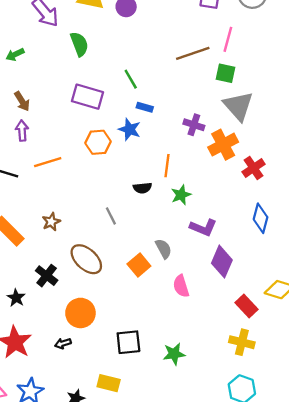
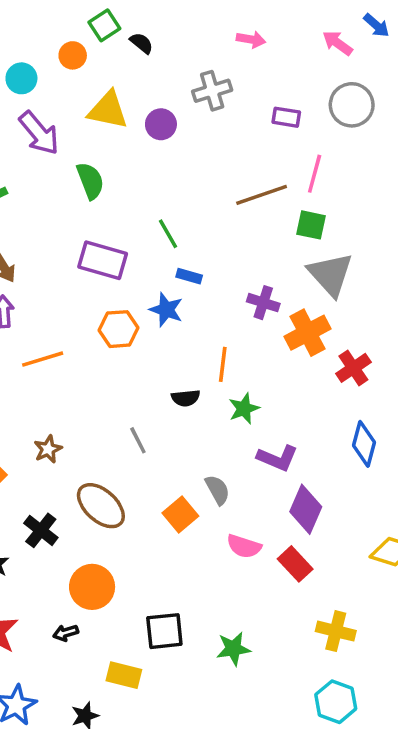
pink semicircle: (181, 286) -> (244, 546), turned -55
red rectangle: (247, 306) -> (295, 564), moved
yellow rectangle: (109, 383) -> (124, 675), moved

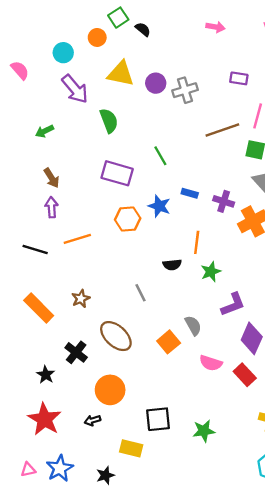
gray cross: (212, 91) -> (185, 90), moved
blue rectangle: (189, 276) -> (190, 193), moved
purple L-shape: (277, 458) -> (233, 304), turned -44

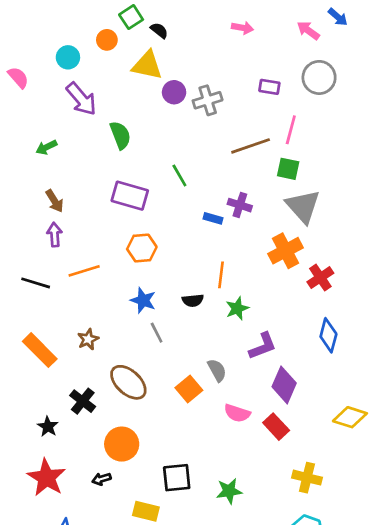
yellow triangle: (121, 74) -> (147, 65), moved
purple cross: (224, 201) -> (240, 205), moved
blue star: (159, 206) -> (143, 300), moved

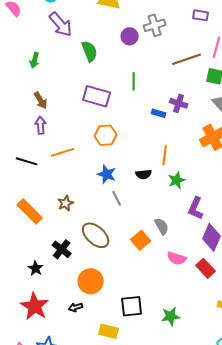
purple circle: (174, 92) -> (130, 36), moved
green arrow: (46, 147) -> (35, 60), turned -49
green line: (179, 175) -> (134, 81), turned 30
purple L-shape: (263, 346) -> (196, 208), turned 135

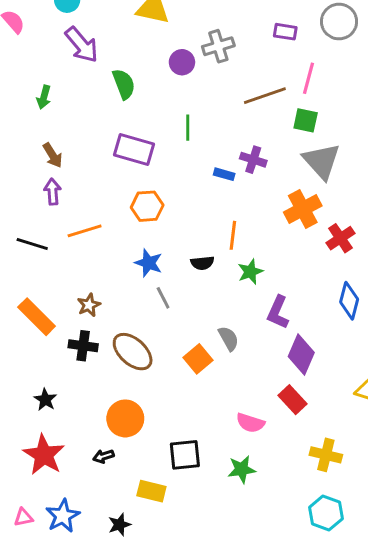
black cross: (62, 249) -> (83, 346), moved, turned -30
pink semicircle: (177, 258) -> (250, 423), moved

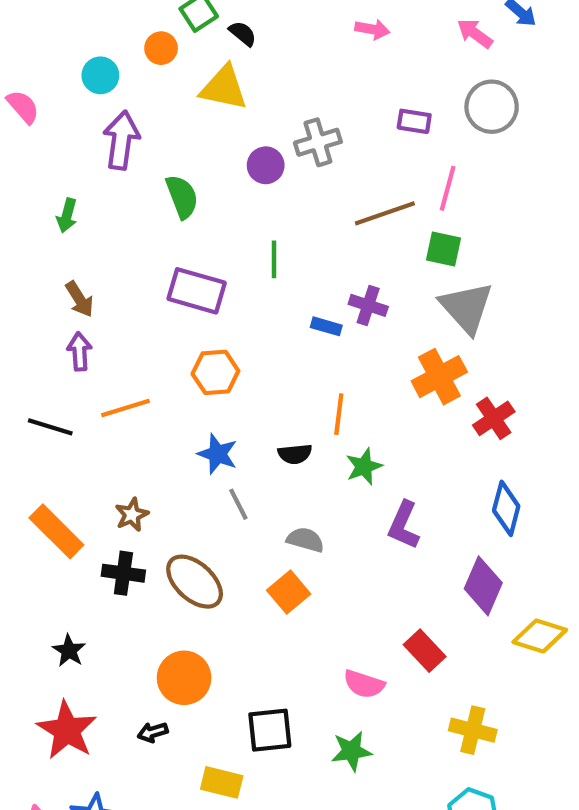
purple arrow: (82, 45) -> (121, 140), turned -132
gray semicircle: (229, 339) -> (305, 540), moved, turned -45
purple diamond: (301, 354) -> (483, 586), moved

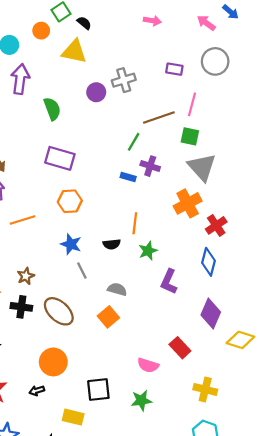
green line: (274, 259) -> (134, 142), moved, turned 30
blue diamond: (506, 508) -> (209, 262), moved

